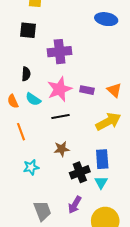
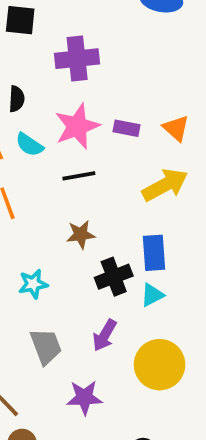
cyan star: (31, 167) -> (33, 284), moved
cyan triangle: (101, 182) -> (152, 295), turned 32

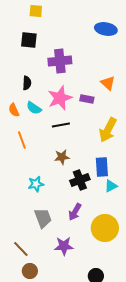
orange triangle: (176, 128) -> (108, 83), moved
yellow arrow: (165, 185) -> (108, 130), turned 145
cyan triangle: (152, 295) -> (111, 186), moved

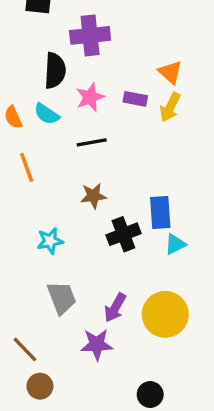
black semicircle: (27, 83) -> (55, 71), moved, size x1.5
pink star: (60, 98) -> (90, 97), size x0.7
yellow arrow: (108, 130) -> (170, 107), moved, size x0.7
purple arrow: (75, 212) -> (115, 308), moved

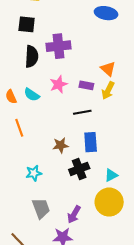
black semicircle: (55, 71) -> (32, 56), moved
black line: (92, 142) -> (82, 112), moved
blue rectangle: (160, 212) -> (91, 142), moved
yellow circle: (165, 314) -> (109, 202), moved

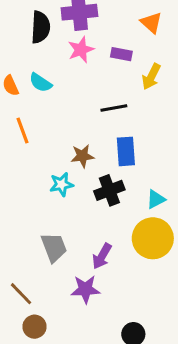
orange triangle: (108, 69) -> (151, 23), moved
pink star: (59, 84) -> (81, 50), moved
purple rectangle: (86, 85) -> (121, 54), moved
cyan star: (34, 173) -> (61, 184), moved

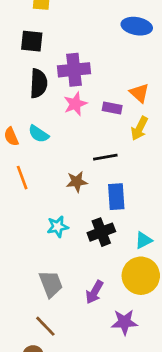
orange triangle: (151, 23) -> (139, 93), moved
brown star: (82, 156) -> (77, 182), moved
purple star: (85, 289) -> (124, 322), moved
brown line: (21, 294) -> (45, 326), moved

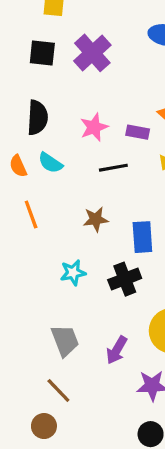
purple cross: (74, 70) -> (92, 53), moved, turned -36
black semicircle: (39, 83) -> (37, 118), moved
black line: (105, 157) -> (113, 168), moved

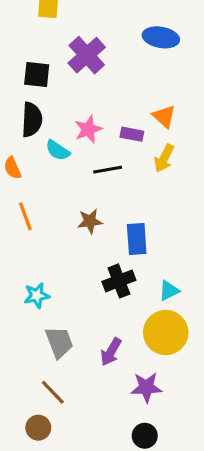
black square: (42, 53) -> (37, 74), moved
cyan semicircle: (50, 163) -> (58, 150), moved
cyan star: (73, 273) -> (37, 295), moved

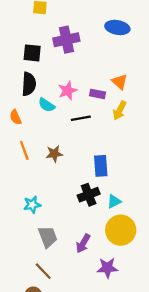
purple cross: (87, 55) -> (66, 40), turned 30
brown star: (90, 221) -> (54, 154), moved
cyan triangle: (169, 291) -> (114, 201), moved

